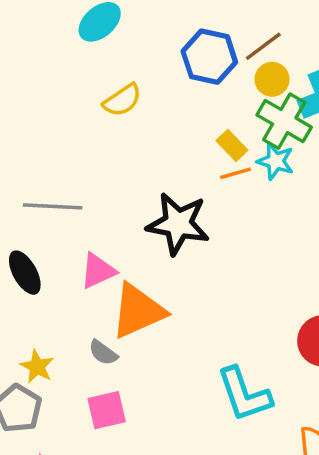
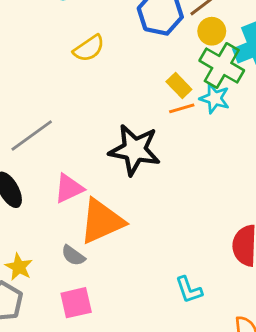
gray line: (53, 206) -> (32, 136), turned -39
cyan L-shape: (244, 394) -> (189, 290), size x0.6

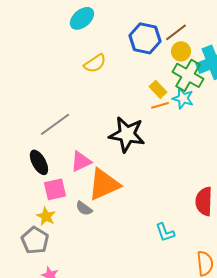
pink square: (76, 303) -> (55, 189), moved

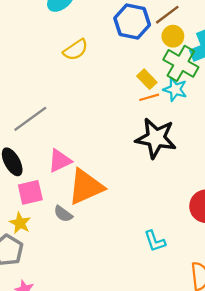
black star: (127, 134) -> (156, 138), moved

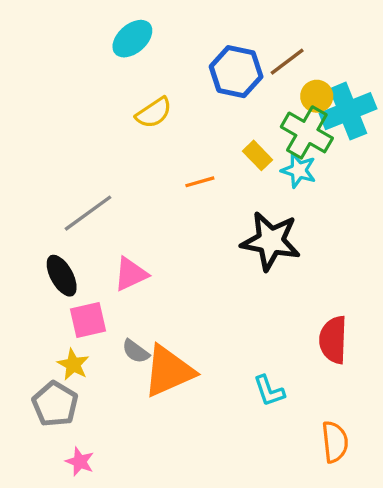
yellow circle: (173, 36) -> (317, 96), moved
orange line: (149, 97) -> (200, 182), moved
orange triangle: (86, 187) -> (169, 371), moved

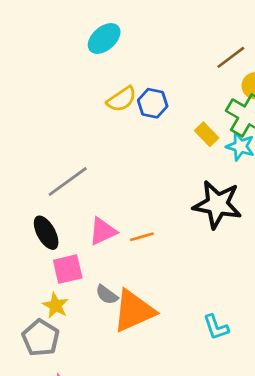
blue hexagon: (236, 72) -> (153, 103), moved, size x0.7
orange line: (200, 182) -> (142, 237), moved

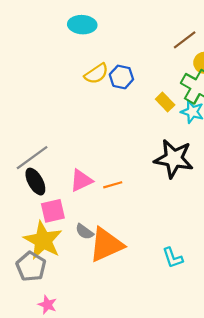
cyan ellipse: (104, 38) -> (82, 25), turned 44
gray line: (68, 181) -> (32, 158), moved
yellow star: (56, 306) -> (43, 240), size x1.8

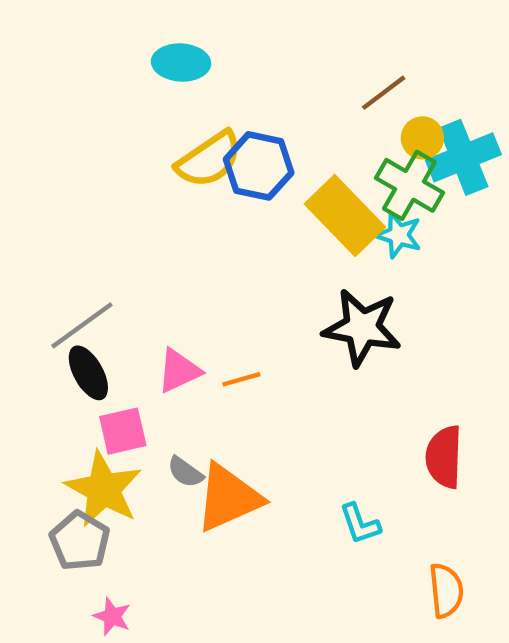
yellow semicircle: (96, 74) -> (209, 159), size x1.4
blue hexagon: (121, 77) -> (259, 166), size x1.4
yellow rectangle: (165, 102) -> (345, 216), size x2.0

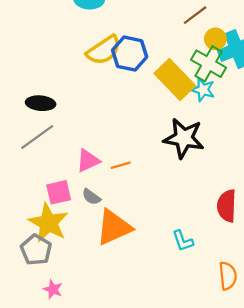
black ellipse: (88, 373) -> (41, 103), moved, turned -56
gray semicircle: (185, 472) -> (91, 197), moved

